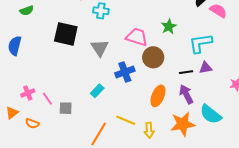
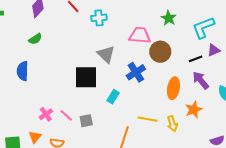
green semicircle: (27, 11) -> (35, 39), moved
black square: (66, 34) -> (86, 77), moved
orange star: (183, 124) -> (194, 110), moved, size x0.7

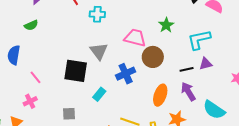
pink line: (66, 115) -> (35, 77), moved

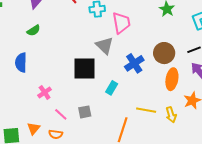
pink trapezoid: (135, 38) -> (121, 23), moved, turned 75
brown circle: (153, 57) -> (164, 53), moved
pink line: (35, 77) -> (61, 114), moved
pink cross: (30, 101) -> (45, 92), moved

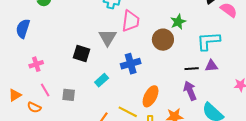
brown circle: (164, 53) -> (163, 40), moved
black square: (85, 69) -> (82, 53), size x0.7
orange ellipse: (172, 79) -> (151, 96), moved

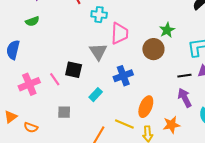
pink cross: (36, 64) -> (29, 84), size x1.5
pink line: (45, 90) -> (55, 79), moved

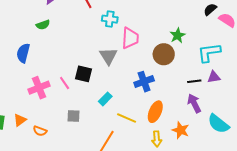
blue cross: (123, 76) -> (144, 82), moved
yellow line: (124, 124) -> (127, 118), moved
orange star: (171, 125) -> (181, 130), turned 30

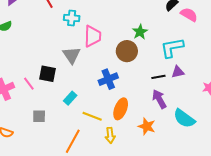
yellow arrow: (157, 139) -> (110, 135), moved

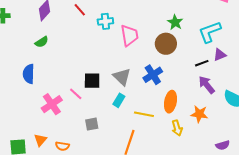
gray triangle: (72, 55) -> (122, 77), moved
yellow arrow: (110, 135) -> (177, 128), moved

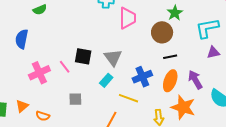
black line: (202, 63) -> (170, 57), moved
blue cross: (153, 75) -> (142, 77), moved
orange ellipse: (170, 102) -> (170, 81), moved
orange star: (199, 114) -> (183, 107), size x1.4

